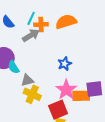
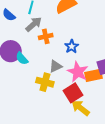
orange cross: (41, 24) -> (46, 36), moved
gray triangle: (27, 80) -> (56, 66), moved

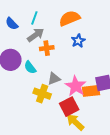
blue star: (72, 46) -> (78, 41), moved
cyan semicircle: (22, 59) -> (30, 67), moved

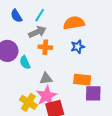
pink star: (76, 86) -> (46, 96), moved
orange rectangle: (91, 91) -> (82, 80), moved
yellow cross: (42, 94) -> (28, 102), moved

